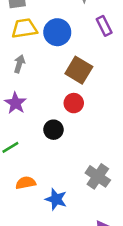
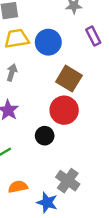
red circle: (74, 103) -> (64, 110), size x1.5
gray cross: (98, 176) -> (68, 181), moved

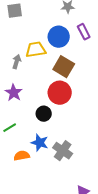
yellow trapezoid: (17, 39) -> (36, 50), moved
blue circle: (48, 42) -> (59, 37), moved
blue star: (47, 203) -> (40, 143), moved

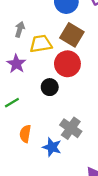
yellow trapezoid: (36, 50) -> (41, 44), moved
blue star: (40, 143) -> (52, 147), moved
orange semicircle: (22, 156) -> (25, 134), turned -70

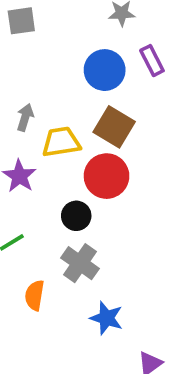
gray cross: (71, 128) -> (80, 263), moved
blue star: (52, 147) -> (107, 318), moved

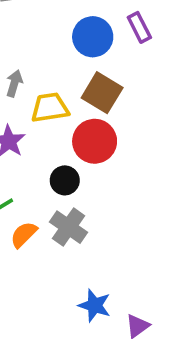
orange semicircle: (35, 295) -> (24, 235), moved, turned 36
blue star: (107, 318) -> (95, 305), moved

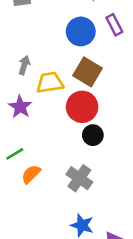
black circle: (65, 180) -> (93, 135), moved
gray cross: (68, 227) -> (79, 178), moved

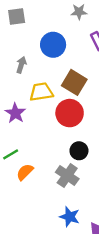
blue circle: (81, 31) -> (53, 45), moved
gray arrow: (24, 65) -> (21, 65), moved
black circle: (93, 135) -> (79, 151), moved

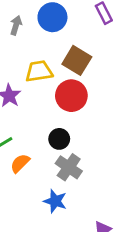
gray arrow: (21, 65) -> (16, 25), moved
black circle: (79, 151) -> (59, 139), moved
blue star: (70, 217) -> (55, 201), moved

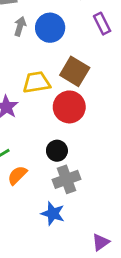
gray arrow: (16, 25) -> (20, 26), moved
gray cross: (69, 167) -> (66, 179), turned 35

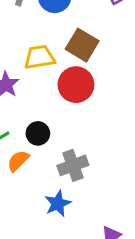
black circle: (57, 151) -> (38, 133), moved
blue star: (53, 214) -> (58, 204), turned 30

